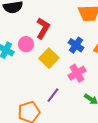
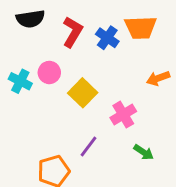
red L-shape: (43, 28) -> (73, 32), moved
blue cross: (76, 45) -> (107, 38), moved

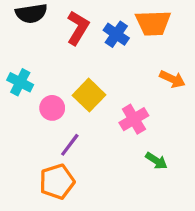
pink circle: (49, 72) -> (52, 108), moved
orange arrow: (158, 78) -> (172, 79), turned -135
purple line: (88, 146) -> (70, 145), moved

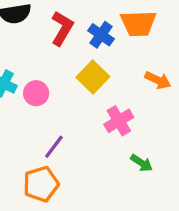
yellow square: (89, 95) -> (93, 77), moved
pink circle: (52, 108) -> (36, 93), moved

